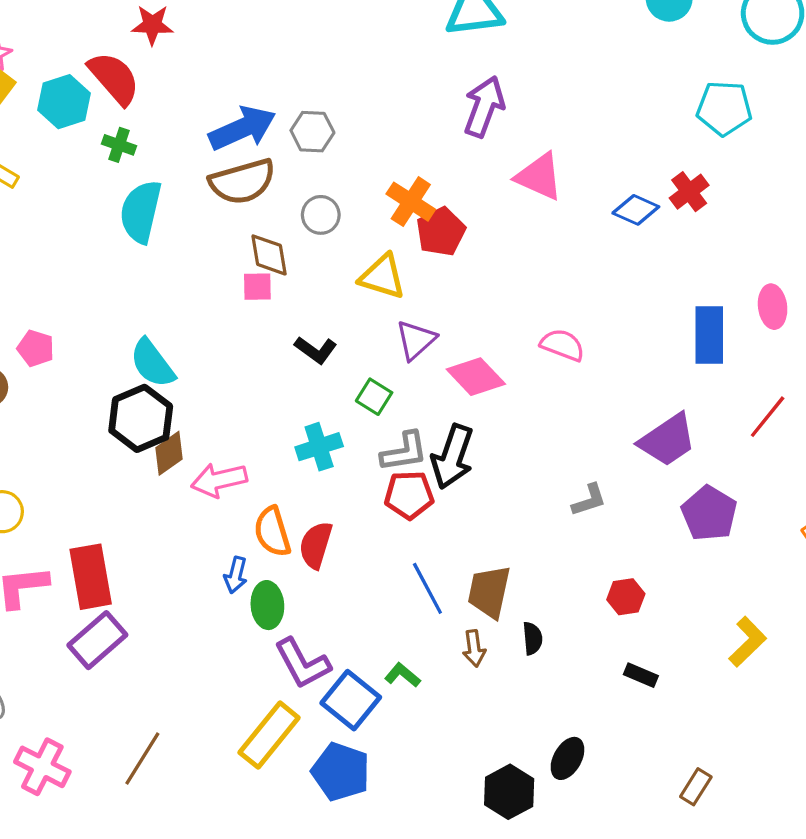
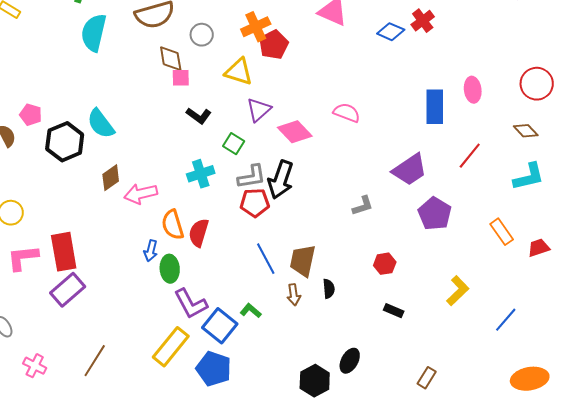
orange cross: (411, 202) -> (256, 27), turned 32
pink square: (257, 287) -> (181, 78), moved
black hexagon: (141, 418) -> (65, 142), moved
pink cross: (42, 767) -> (35, 366), size x0.7

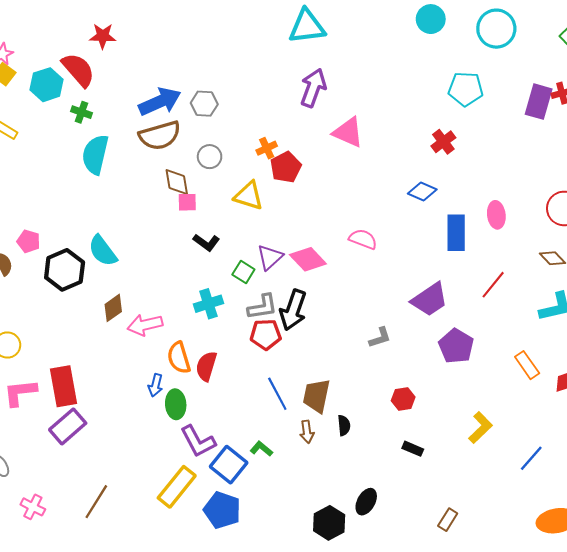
orange cross: (256, 27) -> (267, 148), size x0.7
blue diamond: (391, 32) -> (422, 192), moved
purple triangle: (259, 110) -> (270, 257), moved

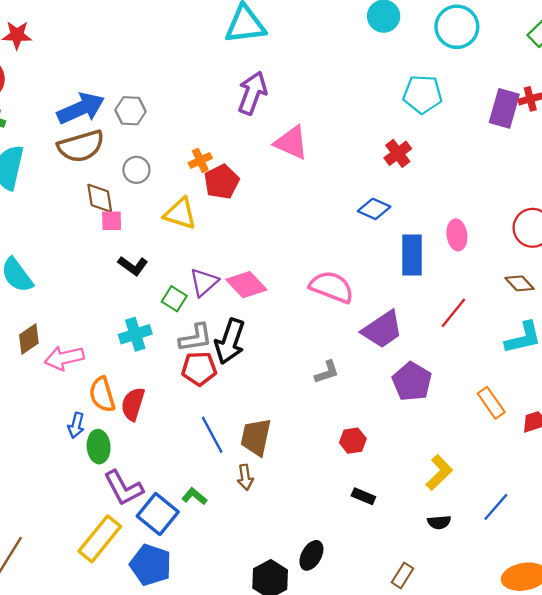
pink semicircle: (363, 239) -> (332, 287), moved, size x1.4
black semicircle: (344, 425) -> (439, 522), moved, turned 90

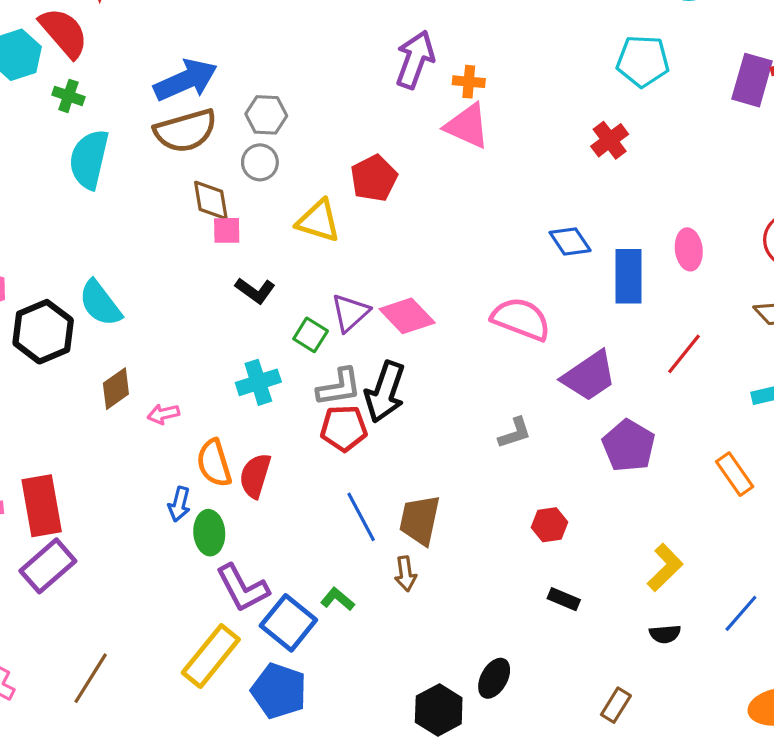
gray hexagon: (131, 111) -> (266, 115), moved
orange cross: (200, 160) -> (469, 82), moved, turned 30
blue diamond: (374, 209) -> (570, 241), moved, turned 32
pink arrow: (64, 358) -> (163, 414), size x0.6

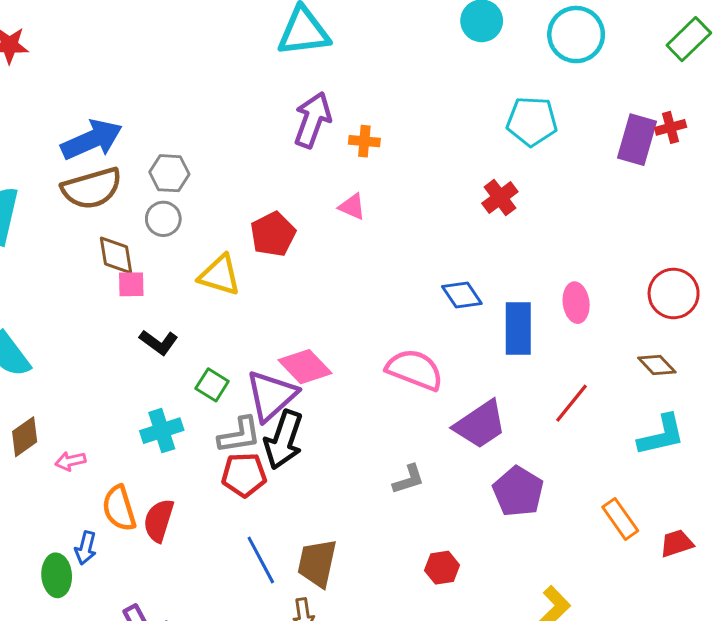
pink triangle: (467, 126) -> (352, 207), moved, size x0.6
purple triangle: (350, 313) -> (271, 396), moved, size x1.4
green ellipse: (209, 533) -> (57, 575), moved

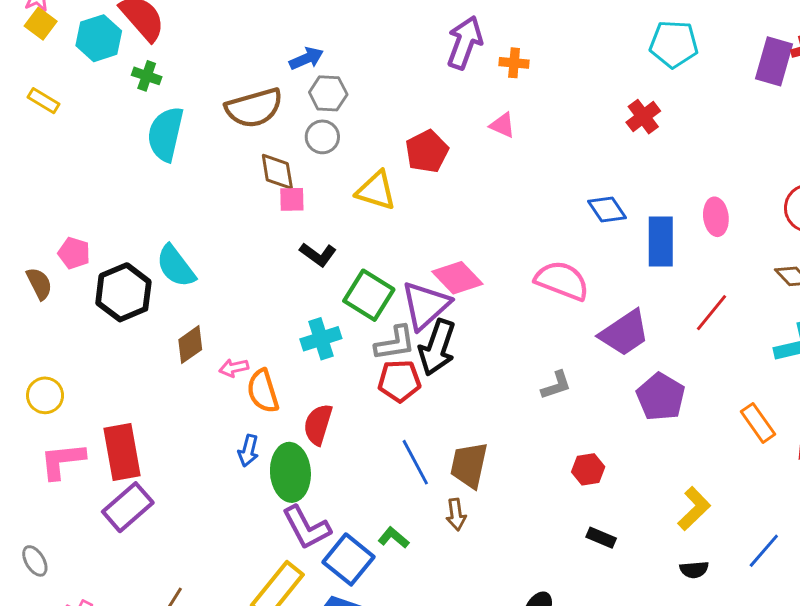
blue arrow: (92, 140) -> (306, 58), moved, size x0.6
green square: (212, 385) -> (369, 295), size x1.6
orange semicircle: (119, 508) -> (263, 391), moved
green ellipse: (57, 575) -> (290, 472), moved, size x1.4

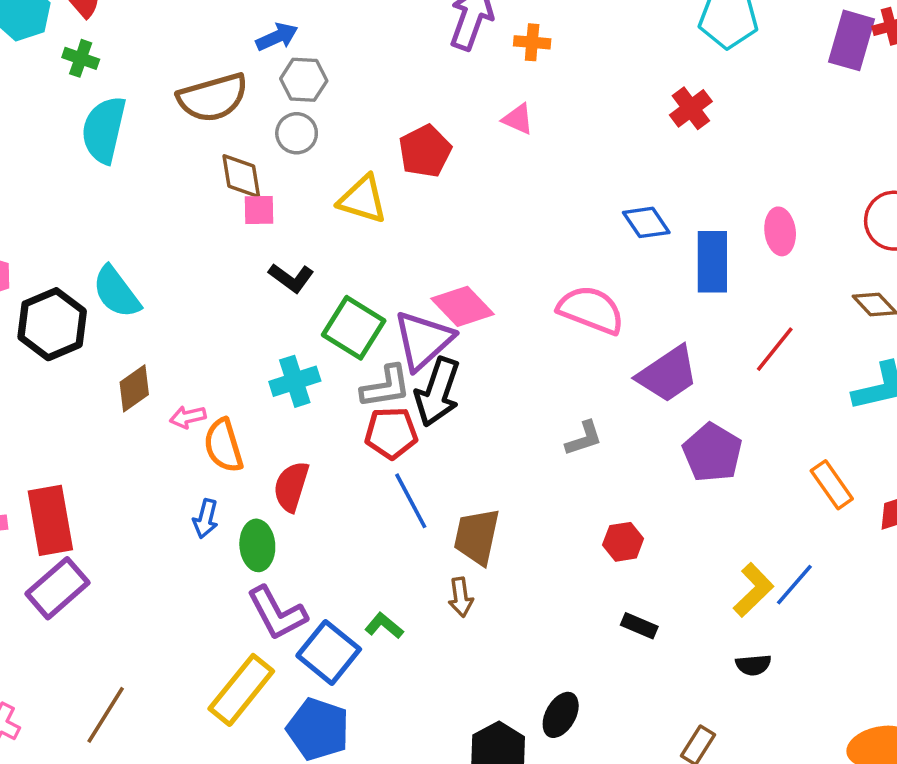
blue line: (415, 462) -> (411, 501), moved
green ellipse: (290, 472) -> (257, 545), size x0.7
blue line: (764, 551) -> (794, 585), moved

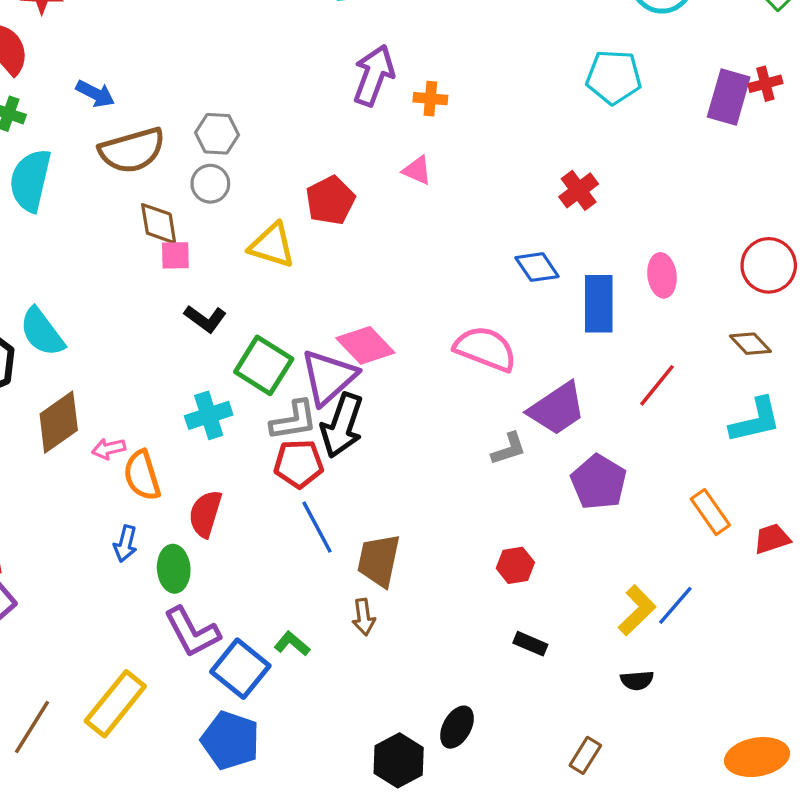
blue arrow: (277, 37) -> (95, 94), moved, turned 51
red cross: (691, 108) -> (579, 190), moved
brown diamond: (134, 388) -> (59, 422), size x1.4
gray L-shape: (584, 438) -> (509, 449), moved
yellow rectangle: (241, 690) -> (115, 704), moved

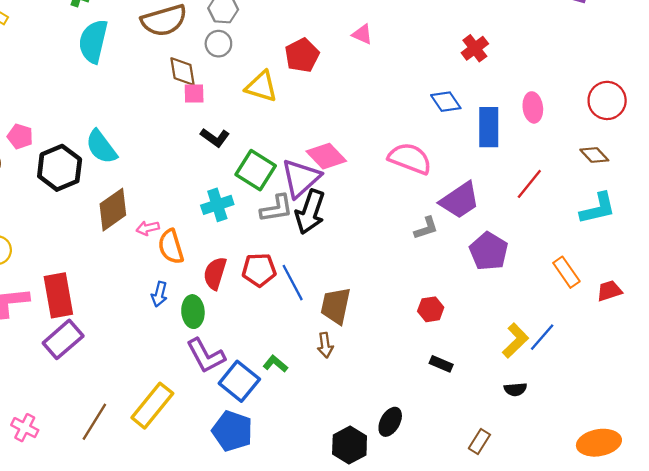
red pentagon: (299, 464) -> (259, 270), moved

